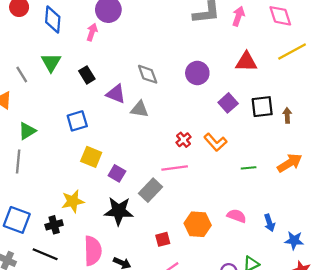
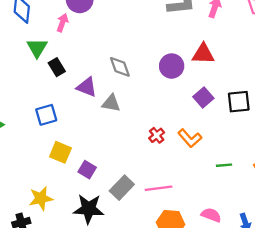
green triangle: (51, 62) -> (37, 48), moved
red triangle: (246, 62) -> (203, 54), moved
pink line: (175, 168) -> (159, 188), moved

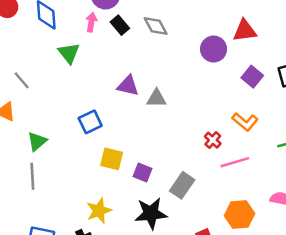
black rectangle: (57, 67) -> (120, 25), moved
gray diamond: (120, 67) -> (156, 26), moved
red cross: (157, 135) -> (213, 140), moved
pink line: (159, 188) -> (235, 162), moved

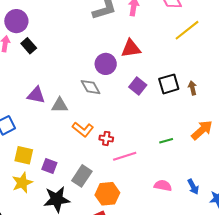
gray diamond: (156, 26) -> (91, 87), moved
orange L-shape: (245, 122) -> (83, 129), moved
red cross: (213, 140) -> (106, 138), turned -32
yellow star: (99, 211) -> (22, 183), moved
orange hexagon: (239, 215) -> (107, 194), moved

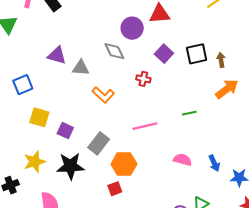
orange arrow: (202, 130) -> (227, 89), moved
red cross: (106, 138) -> (143, 79), moved
yellow star: (22, 183) -> (34, 162), moved

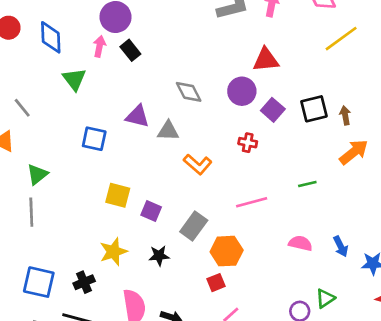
purple circle: (132, 28) -> (242, 91), moved
gray diamond: (114, 51) -> (189, 92), moved
blue square: (23, 85) -> (94, 139), moved, turned 36
black star: (70, 166) -> (159, 256), size x0.6

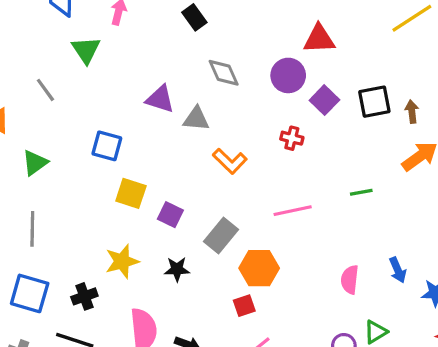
black rectangle: (130, 50) -> (194, 17), moved
gray line: (22, 108) -> (45, 90), moved
blue square: (94, 139) -> (107, 146), moved
gray line: (31, 212) -> (32, 229), moved
pink semicircle: (300, 243) -> (350, 280), moved, turned -100

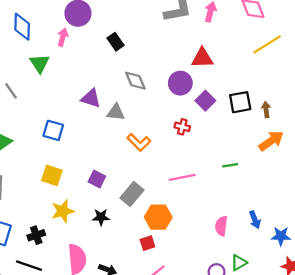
yellow square: (131, 193) -> (52, 175), moved

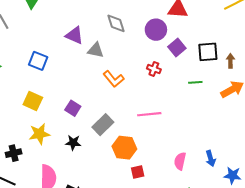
green line: (230, 165) -> (195, 82), moved
red square: (147, 243) -> (138, 172), moved

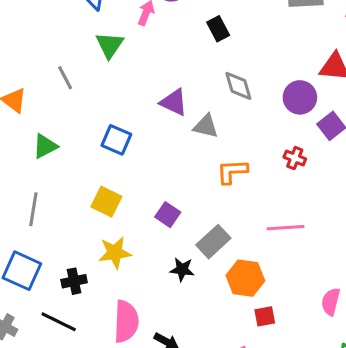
orange L-shape: (114, 79) -> (232, 172), turned 125
black star: (73, 143) -> (182, 270), moved

